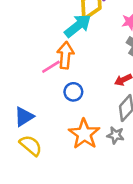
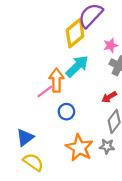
cyan arrow: (78, 26) -> (77, 66), moved

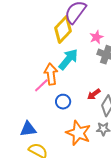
red arrow: (109, 97) -> (94, 94), moved
blue triangle: (25, 137) -> (28, 129), turned 36

